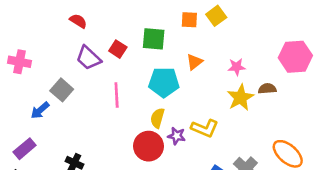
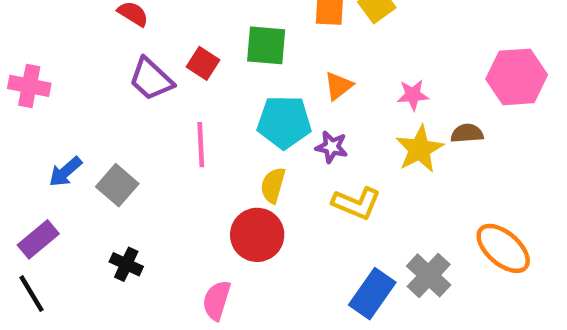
gray square: (62, 90) -> (117, 185), moved
purple star: (177, 136) -> (332, 147), moved

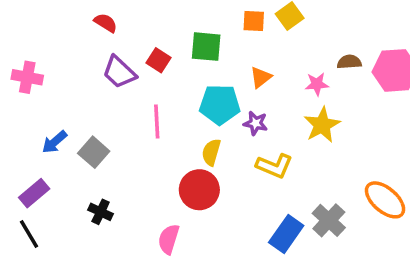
brown semicircle: (467, 133) -> (349, 62), moved

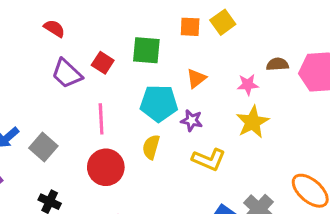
red circle: (199, 190) -> (106, 167), moved

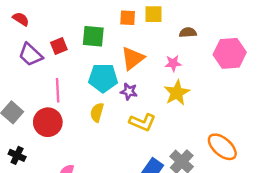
yellow square: (223, 22) -> (153, 14), turned 36
red square: (103, 63) -> (59, 46), turned 35
brown semicircle: (277, 64) -> (188, 33), moved
orange triangle: (196, 78) -> (133, 58), size x1.5
red circle: (106, 167) -> (48, 122), moved

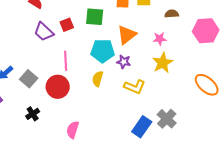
orange ellipse: (222, 147) -> (207, 85), moved
black cross: (17, 155) -> (33, 114), turned 32

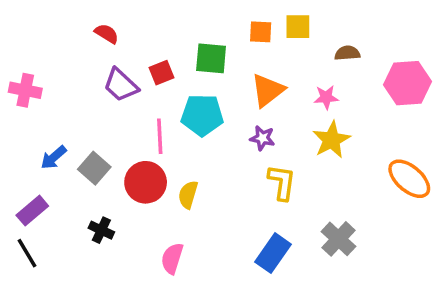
cyan pentagon: (103, 51) -> (202, 115), moved
yellow semicircle: (98, 79) -> (188, 195), moved
yellow L-shape: (135, 87) -> (282, 182), turned -105
black cross: (33, 114) -> (101, 230), turned -32
blue rectangle: (142, 127) -> (273, 253), moved

